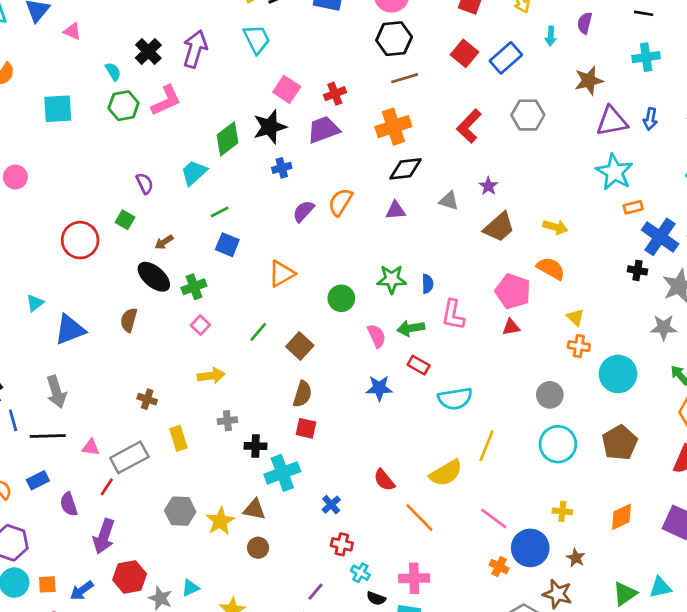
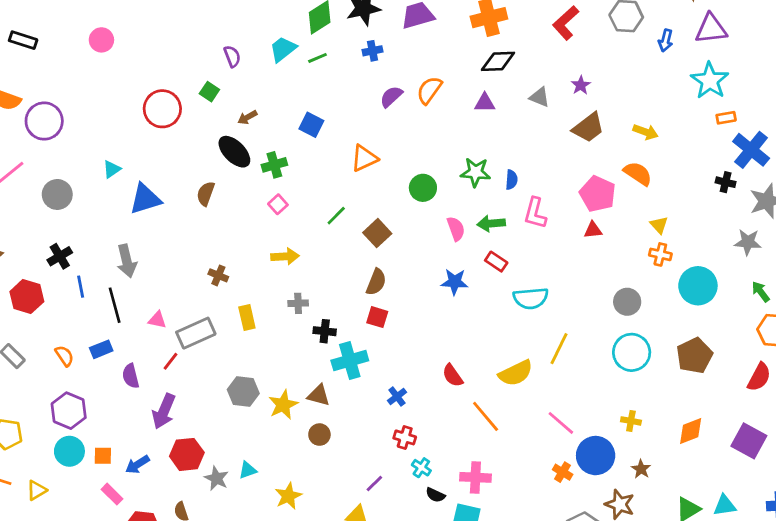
blue arrow: (650, 119) -> (666, 41), moved
green line: (220, 212) -> (318, 58), moved
black line: (48, 436) -> (115, 305), turned 72

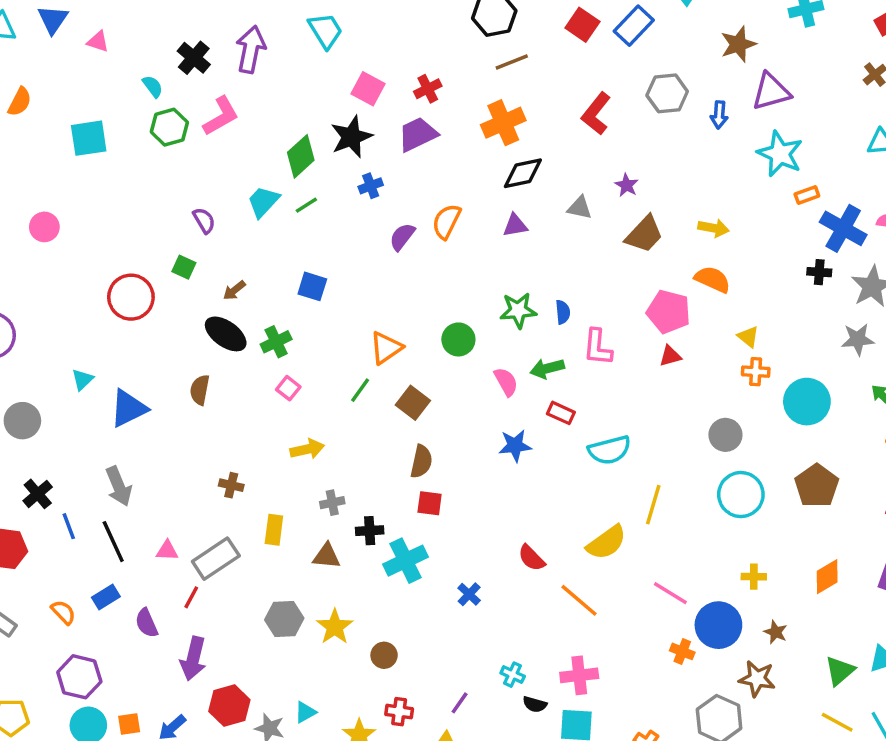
orange triangle: (364, 158) -> (386, 348), moved
yellow rectangle: (247, 317) -> (274, 530), turned 30
brown triangle: (319, 395) -> (326, 556), moved
red cross: (405, 437) -> (399, 712), moved

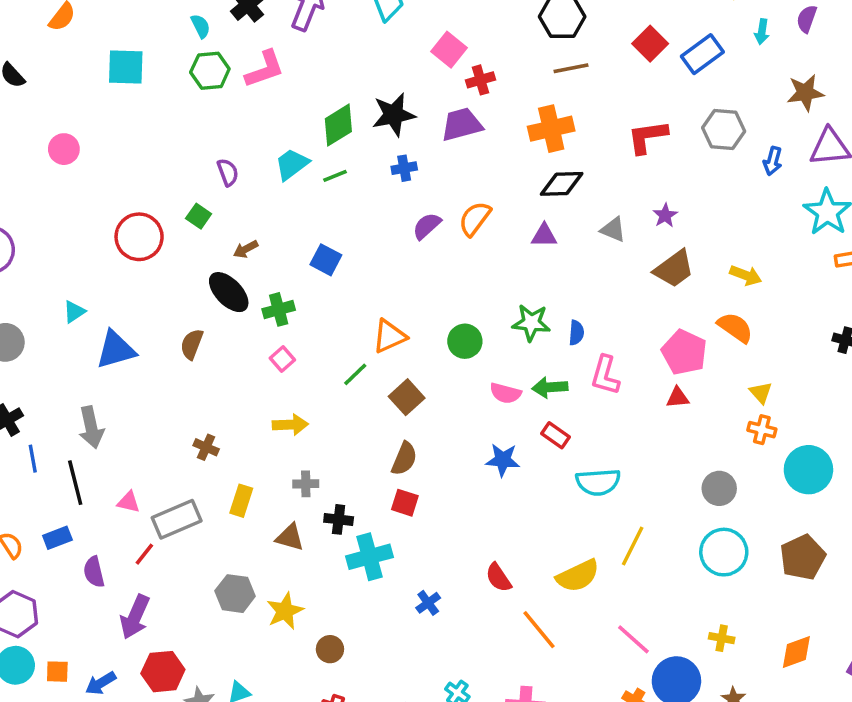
pink square: (368, 89) -> (449, 50), moved
red L-shape: (596, 114) -> (647, 137), turned 33
pink semicircle: (506, 382) -> (505, 393), turned 124

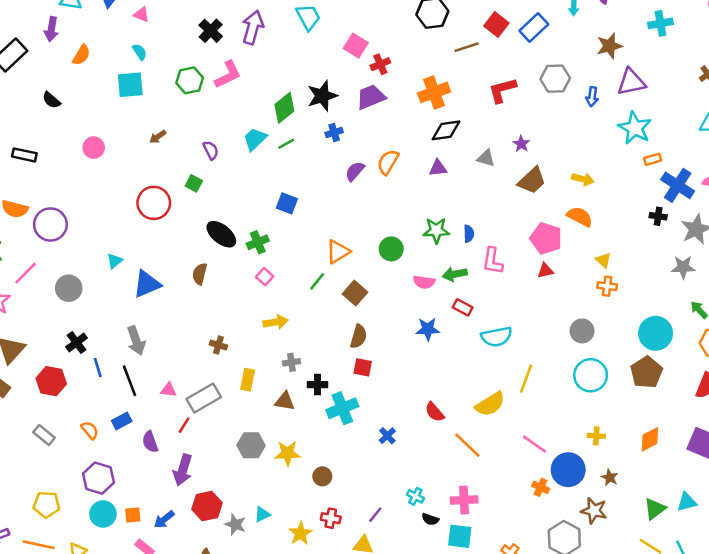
cyan semicircle: (201, 26) -> (140, 52), moved
brown line: (571, 68) -> (466, 47), moved
brown arrow: (246, 249) -> (158, 137), moved
cyan circle: (808, 470) -> (656, 333), moved
yellow star: (285, 611) -> (288, 453), turned 30

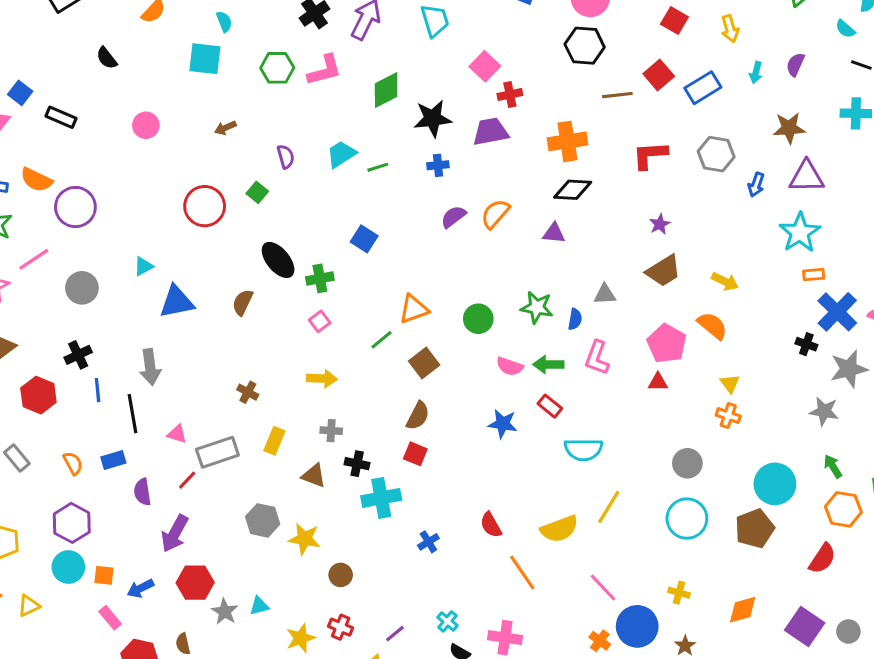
green diamond: (284, 108) -> (386, 90), moved
gray triangle: (486, 158) -> (605, 294), moved, turned -30

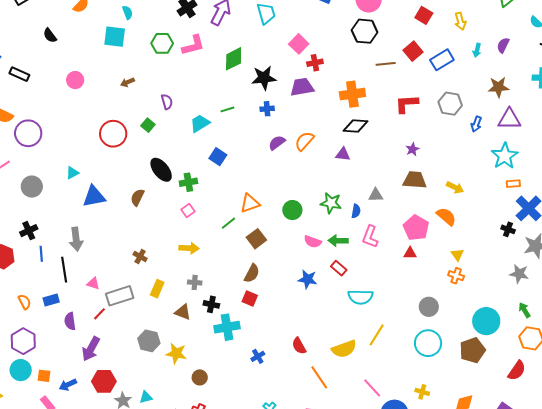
cyan trapezoid: (341, 154) -> (200, 123), moved
brown trapezoid: (664, 271) -> (415, 180), turned -145

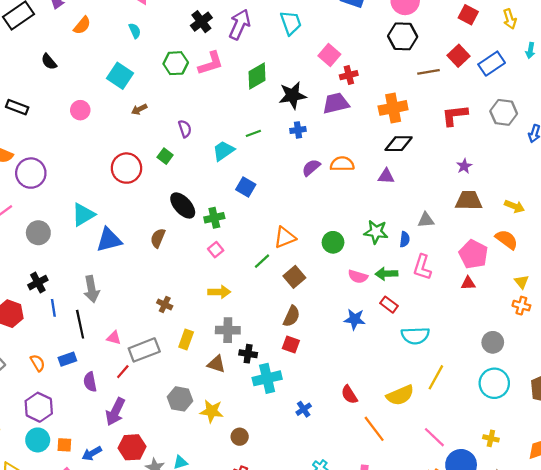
cyan square: (115, 37) -> (120, 76), moved, turned 30
orange semicircle: (304, 141) -> (342, 164), turned 50
cyan triangle: (72, 173) -> (83, 215), size x1.6
gray cross: (195, 282) -> (228, 330), size x1.5

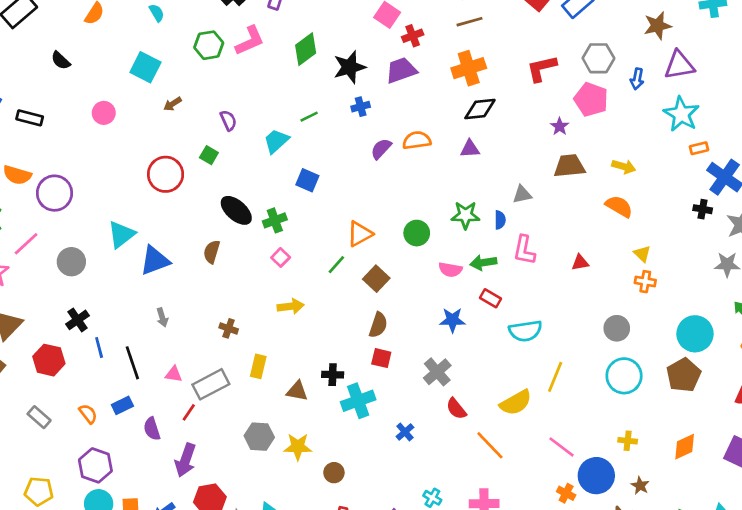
brown line: (428, 72) -> (469, 22), moved
pink pentagon: (473, 254) -> (591, 99), moved
gray arrow: (92, 289) -> (162, 317), moved, size x0.6
gray cross: (228, 330) -> (437, 372), moved, turned -35

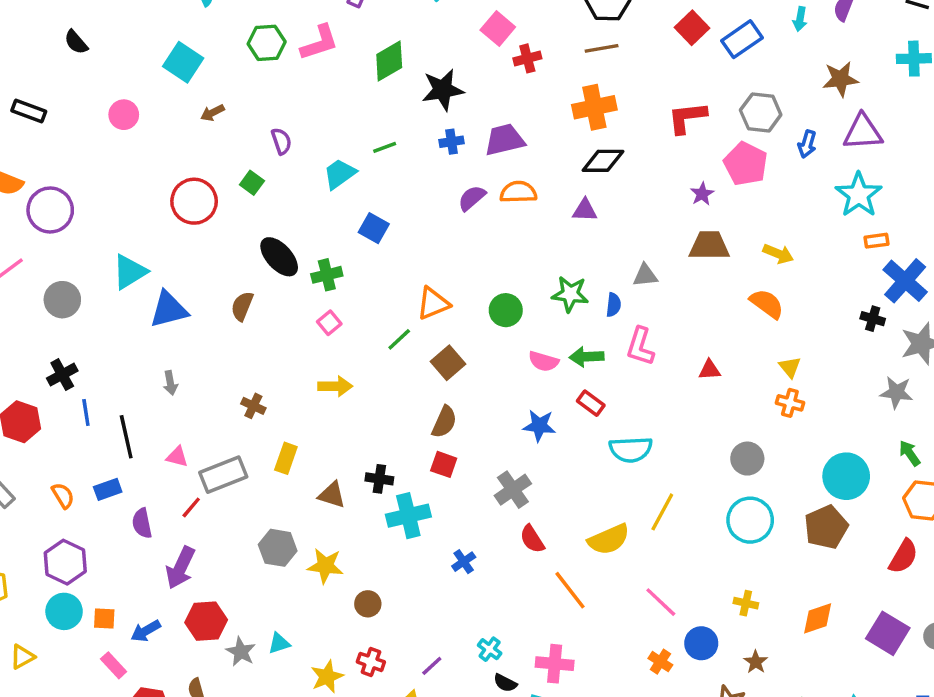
purple trapezoid: (401, 70) -> (504, 140), moved
blue circle: (596, 476) -> (701, 643), size x0.7

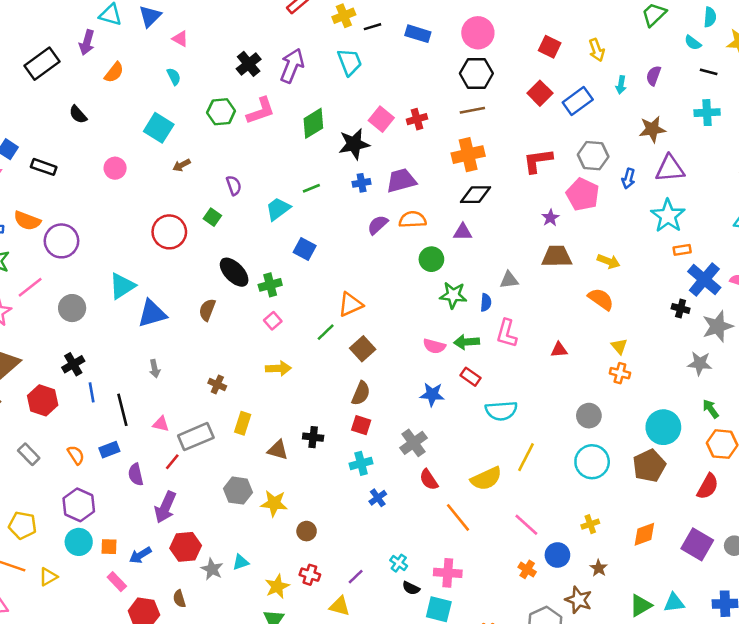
pink square: (498, 28) -> (381, 119), moved
green circle: (506, 310) -> (431, 259), moved
cyan cross: (408, 516) -> (361, 463), moved, size x0.7
yellow cross: (746, 603) -> (590, 524), turned -30

